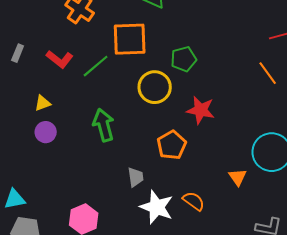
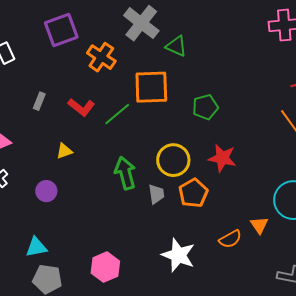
yellow circle: (155, 87) -> (173, 160), moved
purple circle: (46, 132) -> (46, 191), moved
gray trapezoid: (136, 177) -> (156, 194), moved
orange semicircle: (194, 201) -> (230, 239), moved, turned 115

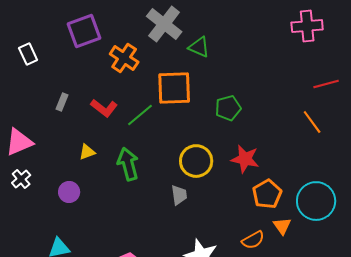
green arrow: (125, 173) -> (128, 164), moved
orange pentagon: (193, 193) -> (267, 194), moved

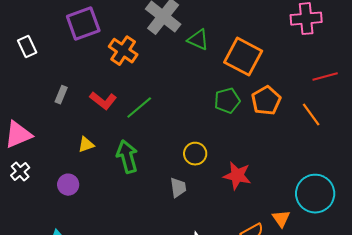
orange square: (174, 88) -> (243, 57), moved, turned 30
red star: (245, 159) -> (237, 176), moved
yellow circle: (196, 161) -> (195, 154), size x0.7
orange pentagon: (267, 194) -> (266, 101), moved

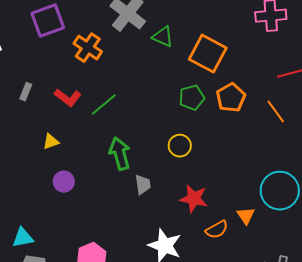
yellow circle: (195, 154) -> (180, 146), moved
green arrow: (127, 157) -> (120, 154), moved
red star: (237, 176) -> (194, 199), moved
purple circle: (68, 185) -> (64, 182), moved

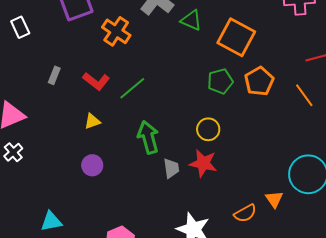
yellow triangle: (51, 142) -> (92, 121), moved
red star: (194, 199) -> (203, 163), moved

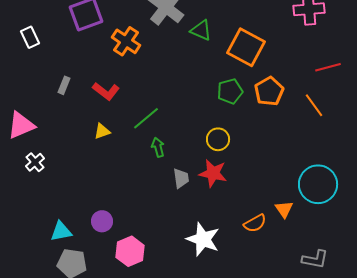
green line: (132, 88) -> (146, 118), moved
green arrow: (148, 137) -> (158, 147), size x0.6
white cross: (13, 152) -> (35, 162), moved
purple circle: (92, 165) -> (102, 221), moved

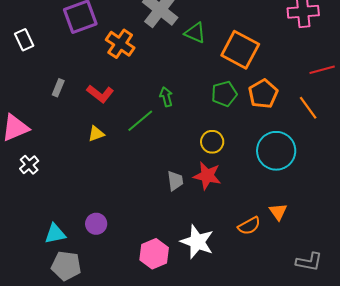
green arrow: (158, 147) -> (166, 97), moved
cyan circle: (318, 184) -> (276, 151), moved
pink hexagon: (130, 251) -> (154, 254), moved

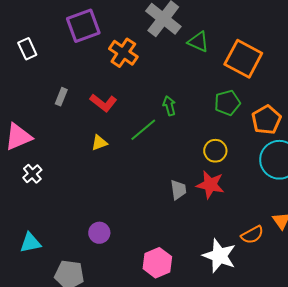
orange pentagon: (263, 94) -> (266, 120), moved
cyan triangle: (55, 234) -> (30, 243), moved
white star: (197, 242) -> (219, 256), moved

